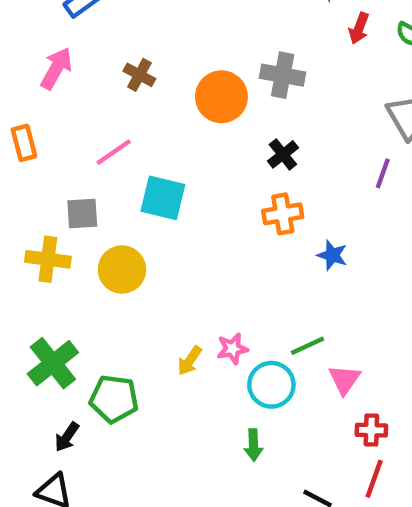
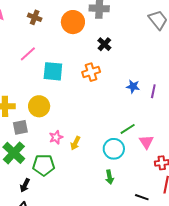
purple line: (383, 173) -> (153, 91), moved
gray square: (82, 214) -> (20, 127), moved
orange cross: (283, 214) -> (91, 72), moved
pink star: (232, 349) -> (56, 137), moved

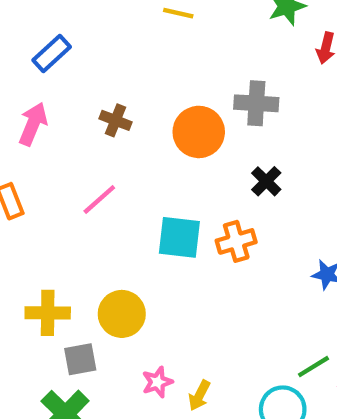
cyan square: (53, 71) -> (179, 237), moved

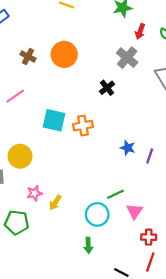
gray cross: (256, 103) -> (127, 58), moved, turned 30
orange circle: (199, 132) -> (64, 54), moved
black cross: (266, 181) -> (107, 88), moved

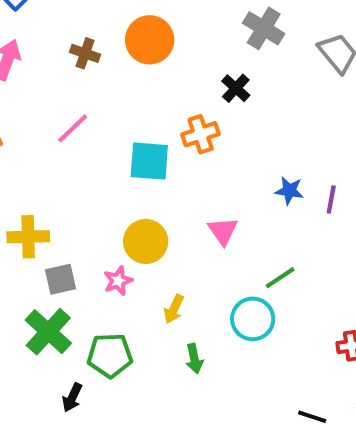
orange cross: (83, 126) -> (201, 134), moved
yellow circle: (20, 156) -> (146, 241), moved
pink star: (34, 193) -> (118, 281), moved
pink triangle: (135, 211) -> (223, 231), moved
green arrow: (88, 245) -> (194, 359), moved

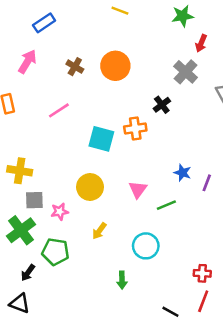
green line: (280, 278) -> (166, 205), moved
pink star: (118, 281) -> (60, 212), moved
green arrow: (194, 359) -> (122, 280), moved

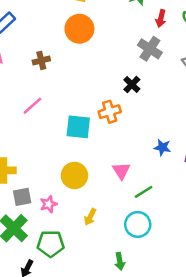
orange circle: (115, 66) -> (79, 29), moved
brown cross: (75, 67) -> (41, 60), turned -35
green line: (166, 205) -> (144, 192), moved

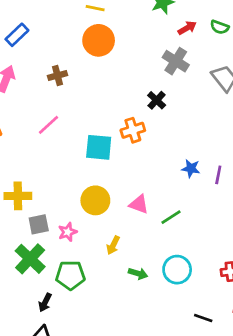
red arrow: (161, 18) -> (187, 28), turned -133
pink triangle: (121, 171) -> (139, 204), moved, turned -36
cyan circle: (138, 224) -> (177, 270), moved
green arrow: (120, 261) -> (138, 273), moved, turned -63

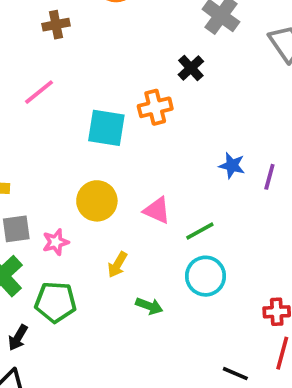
cyan circle: (177, 270) -> (206, 276), moved

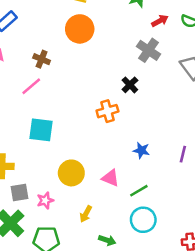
brown cross: (56, 25) -> (42, 59), turned 35
pink line: (39, 92) -> (31, 86), moved
cyan square: (106, 128) -> (41, 130), moved
blue star: (232, 166) -> (141, 150), moved

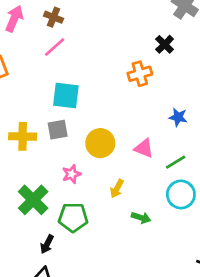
brown cross: (42, 59) -> (54, 17), moved
gray square: (19, 193) -> (58, 130), moved

